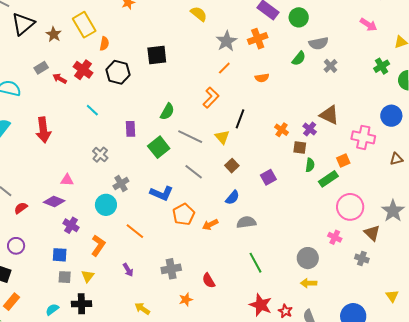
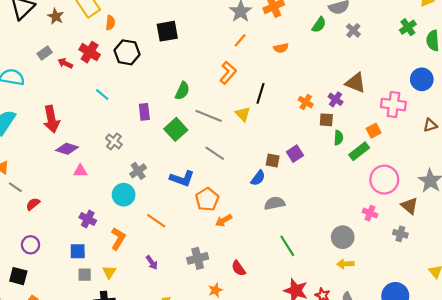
brown square: (232, 166) -> (273, 161), moved, turned -32
purple diamond: (54, 201) -> (67, 149), moved
orange arrow: (210, 225) -> (224, 220), moved

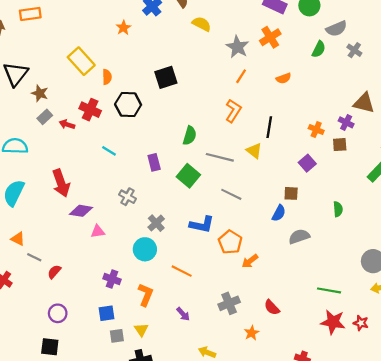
brown star: (56, 16) -> (40, 93), moved
green semicircle: (338, 138) -> (338, 209), moved
purple square: (295, 154) -> (307, 163), moved
green line: (287, 246) -> (329, 290), moved, turned -40

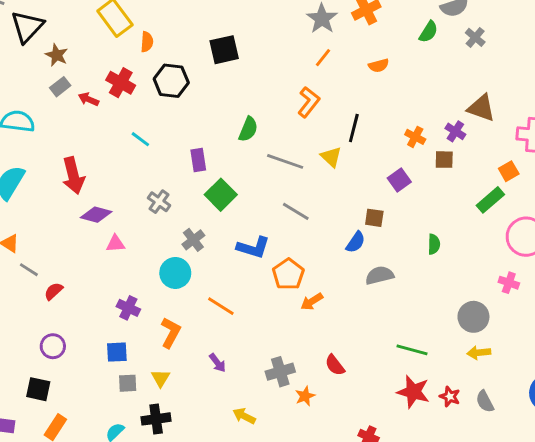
green square: (188, 176) -> (221, 195), moved
gray cross: (229, 303) -> (280, 372), moved

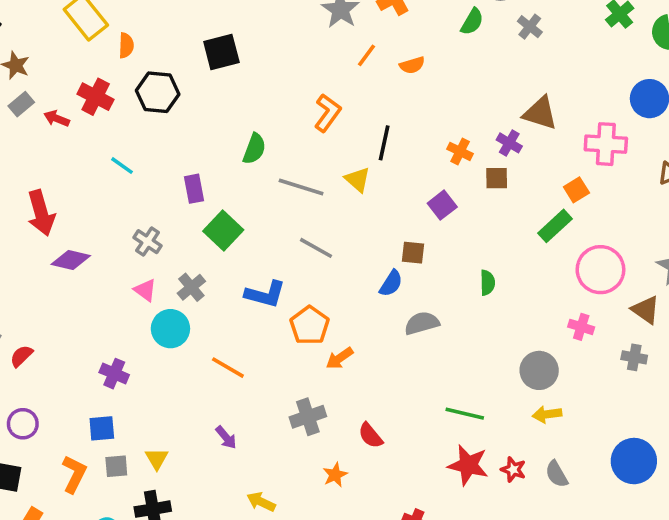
orange line: (323, 58) -> (367, 55), moved
pink triangle: (115, 244) -> (145, 290), moved, turned 42
orange L-shape: (171, 333) -> (74, 474), moved
gray cross: (280, 372) -> (308, 417), moved

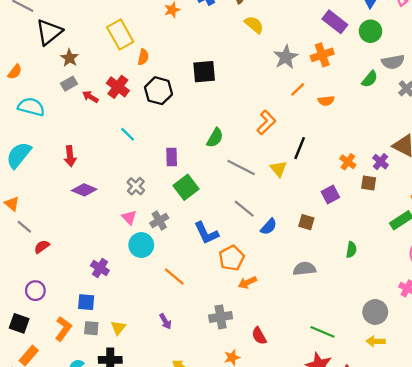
red arrow: (41, 213) -> (70, 156), size x0.7
blue semicircle: (391, 283) -> (269, 227), moved
blue L-shape: (265, 294) -> (206, 233), turned 40

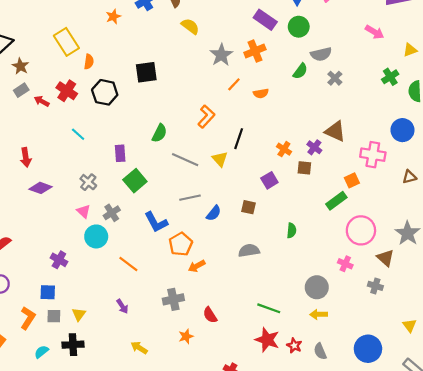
gray line: (244, 209) -> (190, 198), turned -48

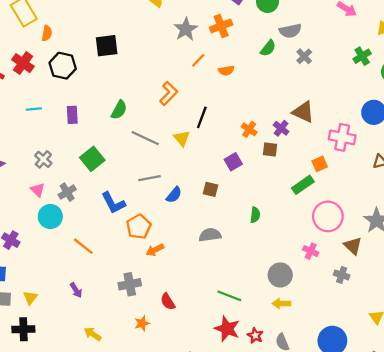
cyan line: (78, 134) -> (34, 109), turned -48
purple rectangle: (120, 153) -> (72, 115), moved

